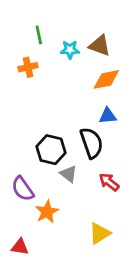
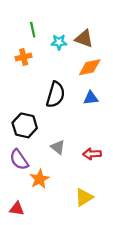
black semicircle: (92, 143) -> (56, 95), moved, turned 35
black hexagon: (51, 150) -> (25, 125), moved
red arrow: (109, 182) -> (92, 154), turned -42

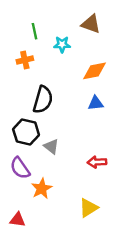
brown triangle: (84, 39) -> (91, 24), moved
black semicircle: (56, 95) -> (43, 100), moved
gray triangle: (58, 147) -> (51, 146), moved

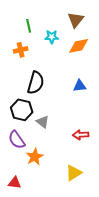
brown triangle: (91, 24) -> (76, 20), turned 48
orange diamond: (94, 71) -> (79, 46), moved

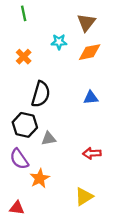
green line: (29, 26) -> (24, 13), moved
orange cross: (21, 50) -> (24, 57), turned -32
gray triangle: (43, 122) -> (49, 139), turned -48

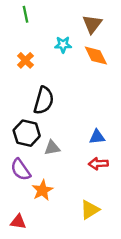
orange diamond: (90, 52) -> (96, 56), turned 75
blue triangle: (91, 98) -> (97, 137), moved

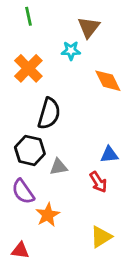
brown triangle: (92, 24) -> (89, 27), moved
orange diamond: (96, 56) -> (108, 81), moved
orange cross: (25, 60) -> (28, 68), size x1.5
red arrow: (98, 164) -> (98, 182), moved, turned -120

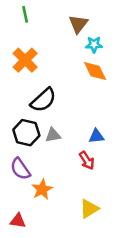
cyan star: (71, 51) -> (94, 45), moved
black semicircle: (49, 114) -> (43, 100), turned 32
gray triangle: (59, 167) -> (53, 135), moved

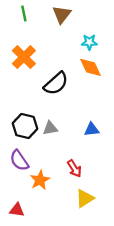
brown triangle: (78, 24) -> (62, 15), moved
black semicircle: (43, 100) -> (56, 83), moved
red arrow: (87, 160) -> (74, 169), moved

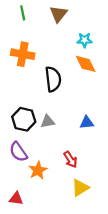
orange cross: (24, 57) -> (23, 54), turned -35
black semicircle: (56, 83) -> (53, 79), turned -55

